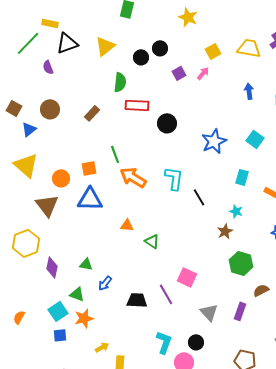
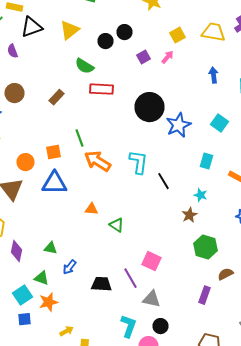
green semicircle: (120, 82) -> (84, 66), turned 114
black circle: (167, 123) -> (150, 107), moved, size x1.5
gray triangle: (209, 312) -> (152, 299), moved, turned -36

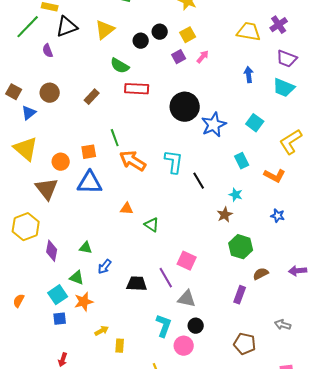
yellow square: (178, 35) -> (188, 35), moved
cyan rectangle: (206, 161) -> (242, 161), turned -42

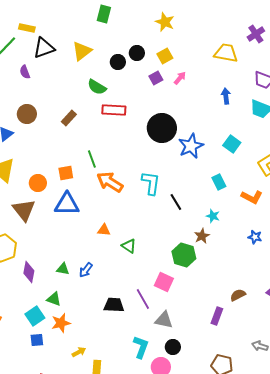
purple cross: (279, 25) -> (256, 34), moved
green hexagon: (241, 247) -> (184, 255), moved
blue arrow: (105, 267) -> (86, 270), moved

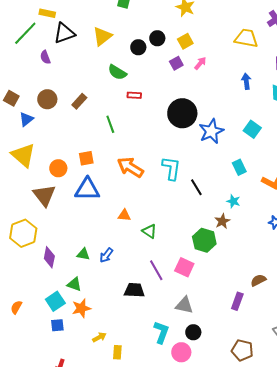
red rectangle: (114, 110) -> (134, 95), size x0.6
brown rectangle: (69, 118) -> (79, 101), moved
green line: (92, 159) -> (110, 124), moved
purple line: (143, 299) -> (156, 270), moved

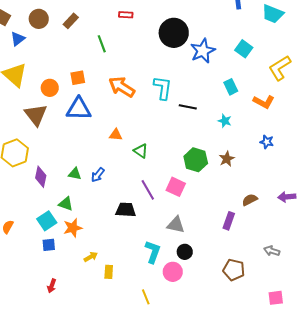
black line: (196, 187) -> (188, 107), turned -48
brown star: (222, 221) -> (227, 159), moved

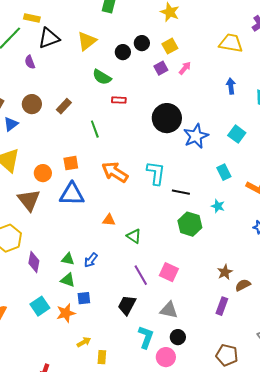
brown star: (227, 159) -> (225, 272), moved
green hexagon: (196, 160) -> (190, 224), moved
green triangle: (66, 204) -> (68, 280), moved
black trapezoid: (126, 210) -> (127, 305), moved, turned -65
blue square: (49, 245) -> (84, 298), moved

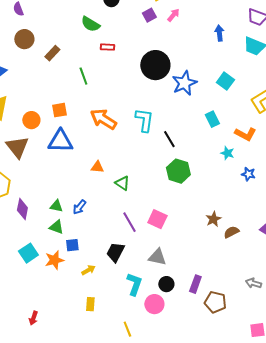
brown circle: (32, 104) -> (24, 39), moved
black line: (181, 192) -> (169, 139), turned 48
cyan star: (218, 206) -> (227, 153), moved
purple rectangle: (222, 306) -> (195, 284), moved
yellow arrow: (84, 342) -> (88, 270), moved

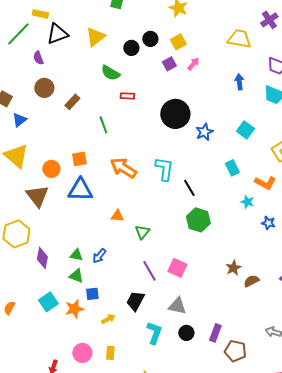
blue star: (184, 83) -> (204, 132), size x0.7
green triangle: (122, 183) -> (142, 232), turned 35
pink circle: (154, 304) -> (82, 353), moved

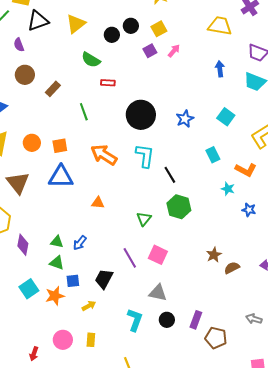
black circle: (175, 114) -> (141, 115), moved
orange circle: (51, 169) -> (32, 143), moved
green triangle: (142, 232) -> (144, 219), moved
black trapezoid: (135, 301) -> (104, 279), moved

